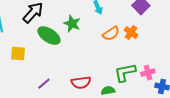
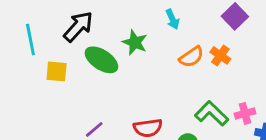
yellow square: (18, 54) -> (57, 71), moved
green L-shape: (125, 73) -> (212, 113), turned 55

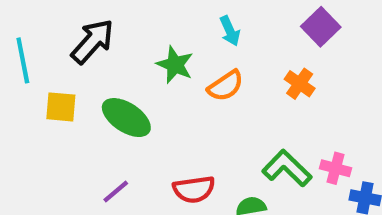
orange semicircle: (191, 57) -> (226, 86), moved
green ellipse: (101, 60) -> (126, 118), moved
pink cross: (245, 113) -> (336, 168), turned 30

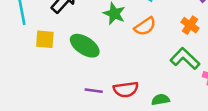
green L-shape: (287, 168) -> (185, 59), moved
purple line: (116, 191) -> (94, 91), moved, turned 48

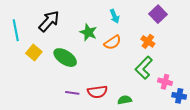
yellow square: (45, 39) -> (34, 52), turned 35
green L-shape: (185, 59) -> (144, 68), turned -90

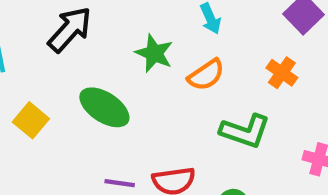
yellow square: (34, 52) -> (31, 120), moved
green L-shape: (144, 68) -> (245, 131), moved, turned -115

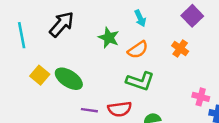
green ellipse: (104, 107) -> (69, 79), moved
green L-shape: (245, 131) -> (140, 81), moved

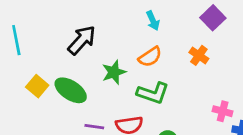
black arrow: (62, 24) -> (82, 40), moved
green star: (109, 38) -> (114, 72), moved, turned 30

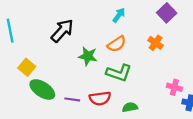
cyan arrow: (153, 21) -> (119, 15), turned -120
green star: (114, 72) -> (88, 56), turned 30
green ellipse: (71, 90) -> (42, 89), moved

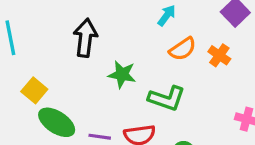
black arrow: (62, 31) -> (85, 38), turned -35
orange semicircle: (117, 44) -> (183, 49), moved

